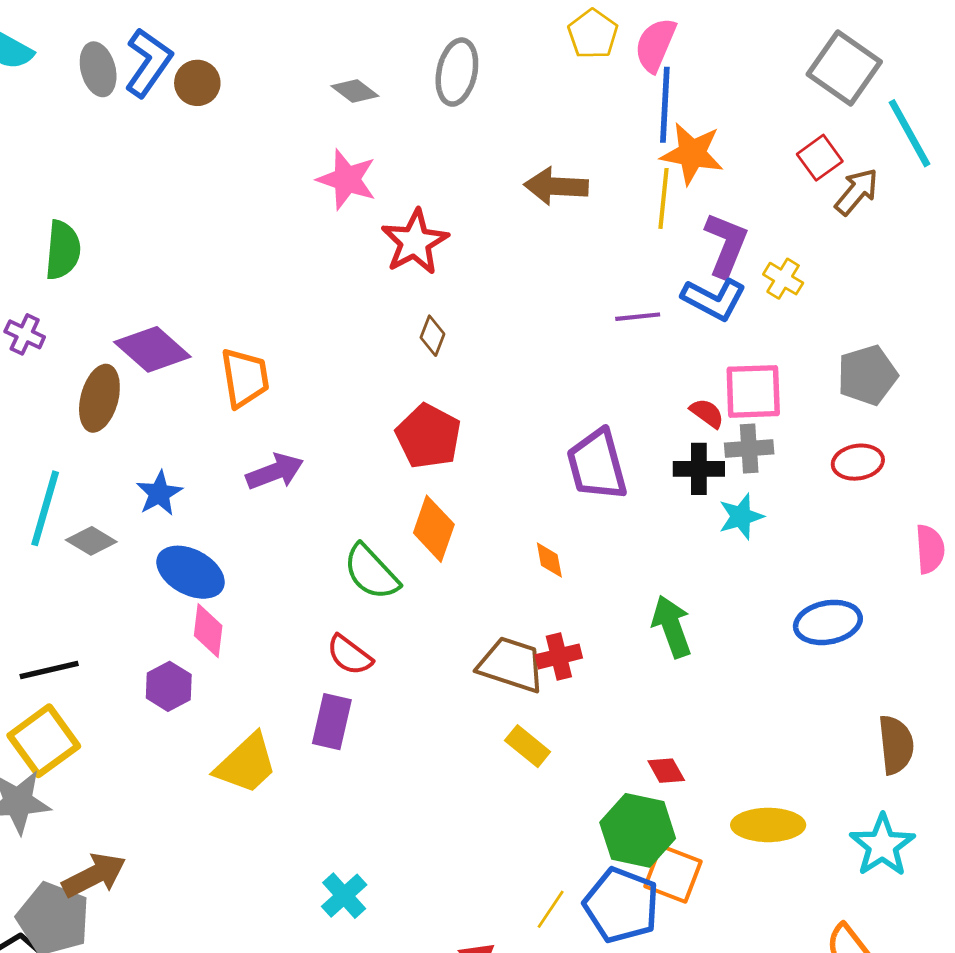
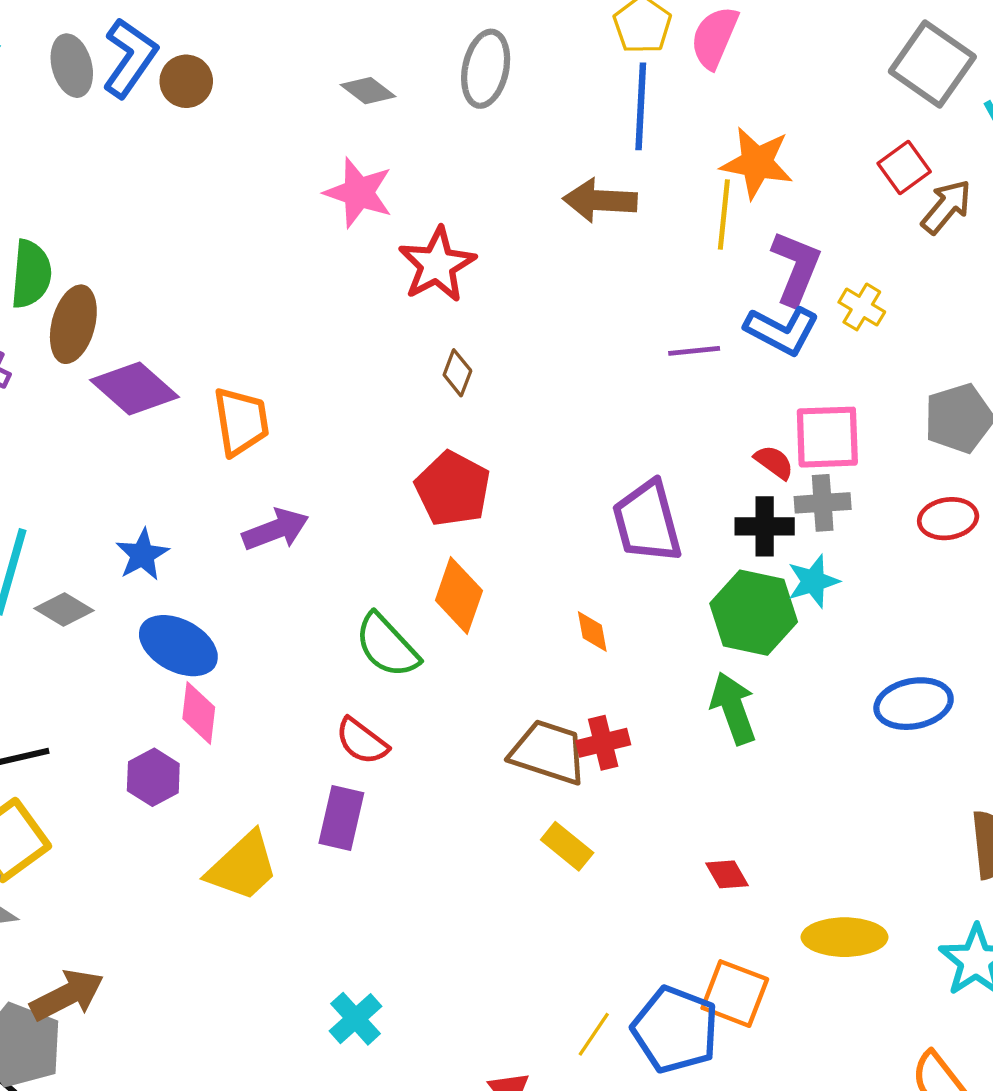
blue line: (665, 105) -> (641, 106), moved
brown ellipse: (99, 398) -> (73, 324), moved
green hexagon: (638, 830) -> (754, 613), moved

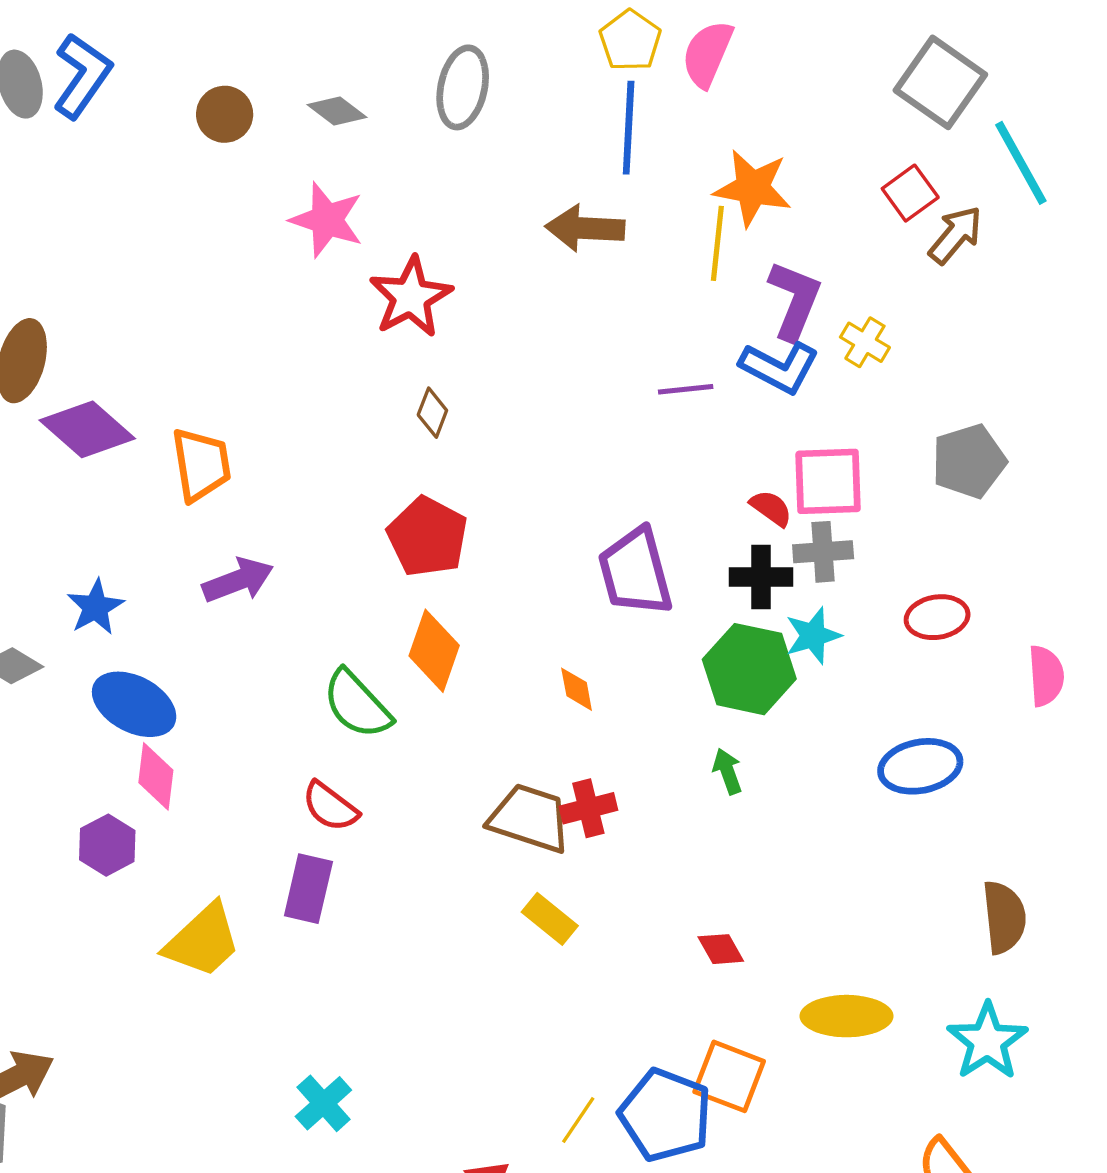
brown circle: (186, 81) -> (225, 114), moved
red ellipse: (948, 519) -> (937, 617), moved
green arrow: (733, 708) -> (727, 771), size x0.6

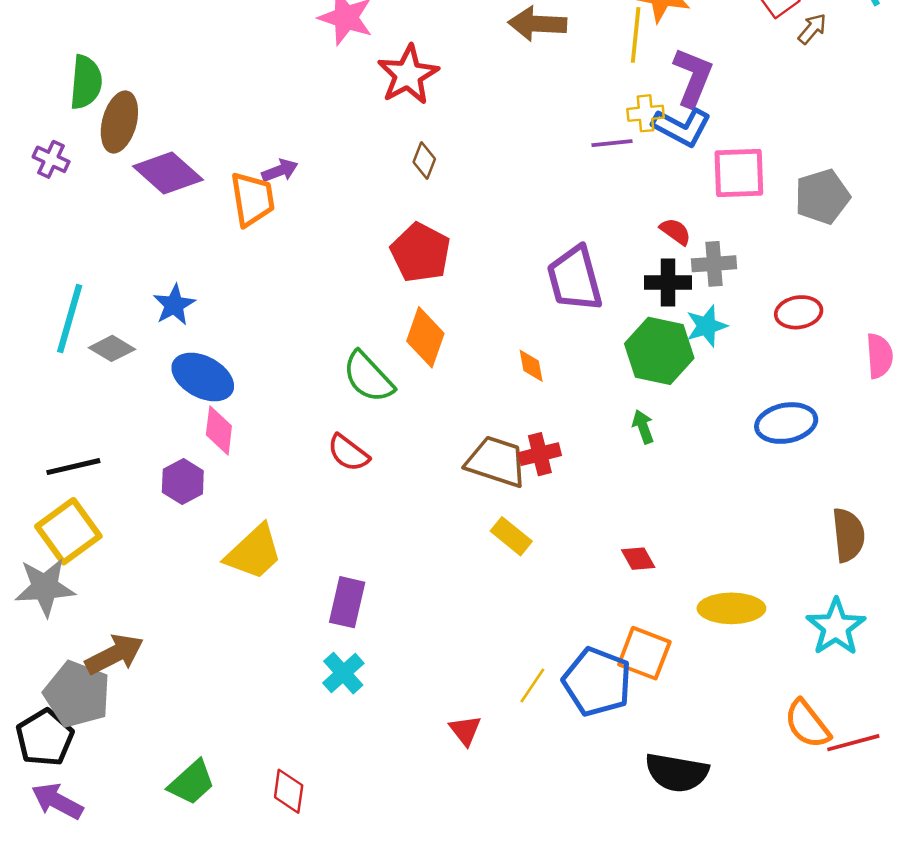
brown arrow: (955, 235) -> (812, 29), size x0.7
yellow cross: (865, 342) -> (646, 113), moved, turned -36
pink square: (828, 481) -> (739, 173), moved
purple arrow: (238, 580) -> (280, 171), moved, size x0.7
purple rectangle: (308, 889) -> (347, 602), moved

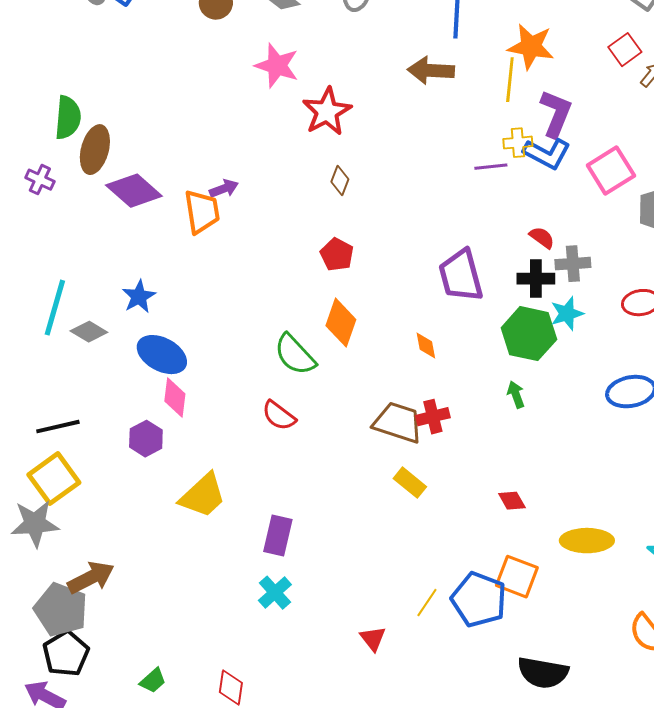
pink square: (739, 173) -> (611, 171), moved, turned -30
red pentagon: (420, 253) -> (337, 255), size x0.7
black pentagon: (45, 738) -> (66, 654), moved
green trapezoid: (192, 783) -> (153, 681), size x0.7

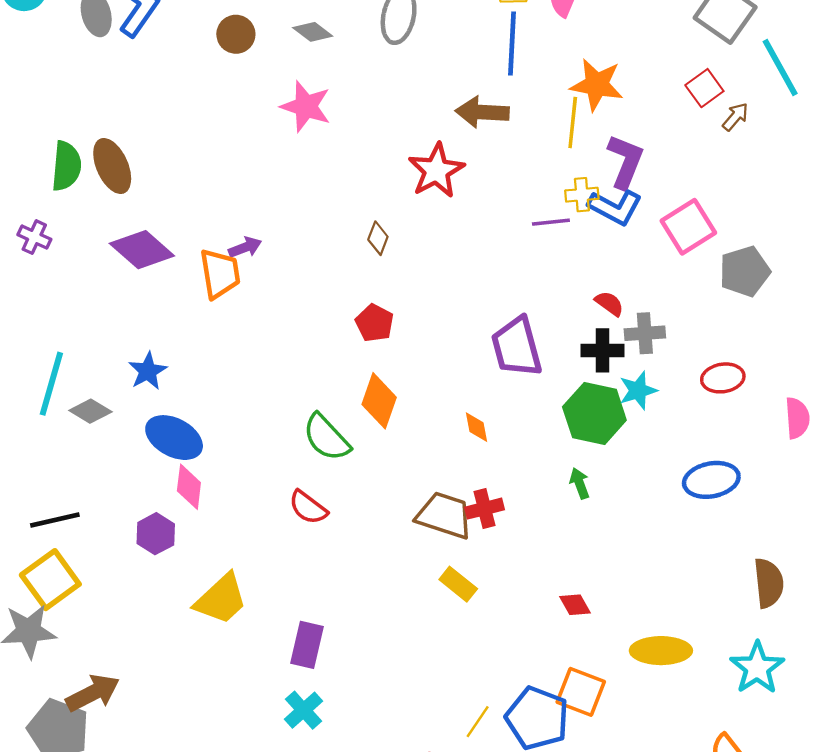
red star: (327, 112) -> (436, 171), moved
brown ellipse: (95, 150) -> (112, 166), moved, turned -39

